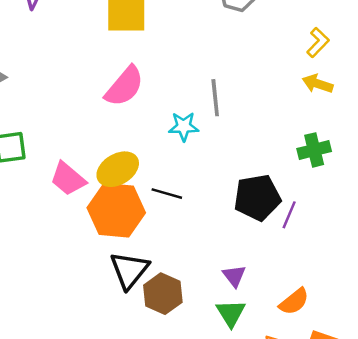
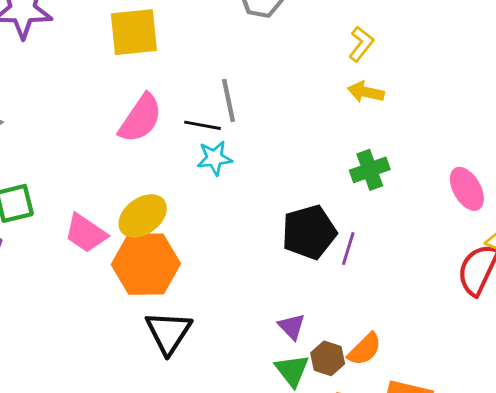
gray line: (215, 98) -> (228, 100), moved
black line: (167, 194) -> (202, 125), moved
brown hexagon: (163, 294) -> (328, 358), moved, size x0.7

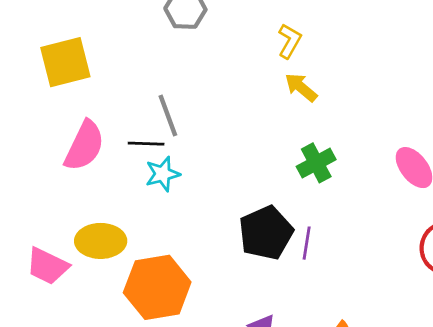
yellow arrow: (366, 92) -> (301, 87), turned 36
yellow ellipse: (143, 216) -> (101, 241), turned 45
orange hexagon: (146, 264) -> (157, 287), moved

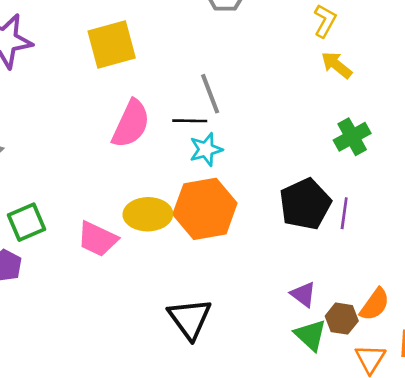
orange hexagon: (157, 287) -> (205, 209), moved

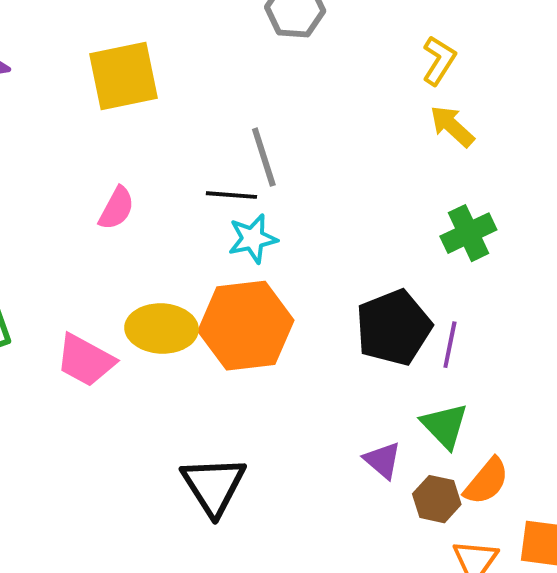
pink semicircle: (131, 124) -> (116, 208), moved, size x0.6
green triangle: (310, 335) -> (445, 426), moved

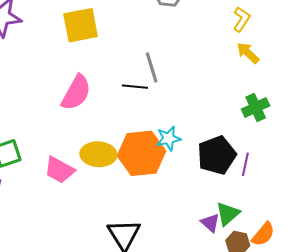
pink semicircle: (116, 208) -> (76, 93), size x1.6
cyan star: (253, 239) -> (168, 138), moved
green triangle: (445, 426) -> (228, 214), moved, turned 32

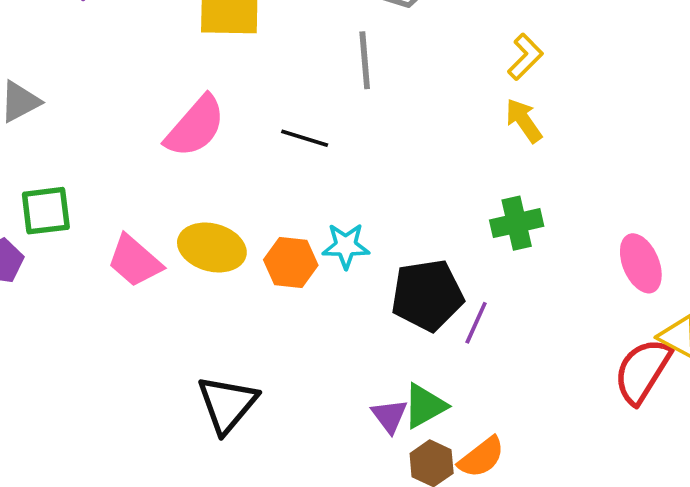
gray line: (152, 67) -> (365, 60), moved
orange hexagon: (141, 153) -> (291, 262), size x0.6

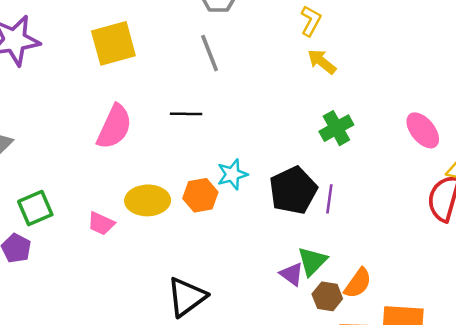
pink trapezoid: (135, 261) -> (101, 223), size x0.7
black triangle: (227, 404) -> (187, 297), turned 30

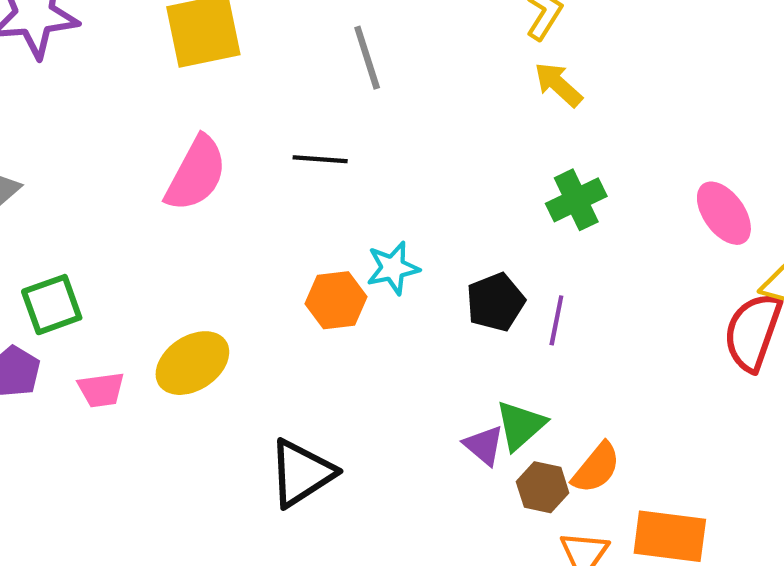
black pentagon: (293, 190) -> (495, 302), size x0.7
yellow ellipse: (148, 200) -> (192, 363), moved, turned -36
pink trapezoid: (101, 223) -> (101, 390), moved, turned -36

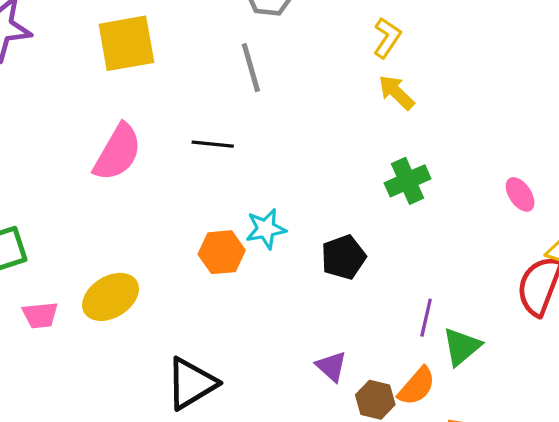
pink ellipse: (724, 213) -> (520, 194), size x0.7
purple line: (556, 320) -> (426, 318), moved
green triangle: (520, 425) -> (462, 347), moved

